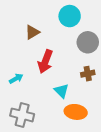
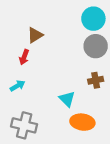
cyan circle: (70, 16) -> (93, 19), moved
red arrow: (45, 61) -> (24, 57), moved, size x0.6

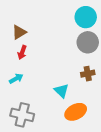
brown triangle: (35, 35) -> (19, 32), moved
orange ellipse: (82, 122) -> (76, 112), turned -35

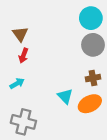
brown triangle: (19, 32) -> (20, 34), turned -35
orange ellipse: (76, 112) -> (90, 104), moved

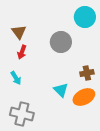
gray circle: (93, 45) -> (61, 42), moved
cyan arrow: (17, 83) -> (16, 78), turned 88

